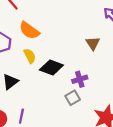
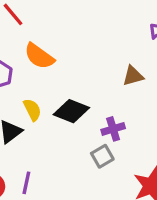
brown triangle: (93, 43) -> (133, 76), turned 48
yellow semicircle: (30, 56) -> (32, 110), moved

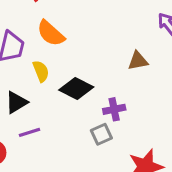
yellow semicircle: (32, 110) -> (41, 71), moved
purple line: (26, 183) -> (30, 132), moved, turned 55

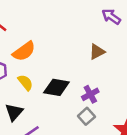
orange semicircle: (51, 33) -> (24, 51), turned -60

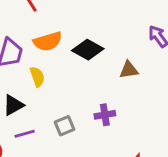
black diamond: (56, 87) -> (88, 50), moved
gray square: (86, 116) -> (65, 126), moved

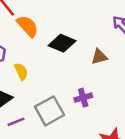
orange semicircle: (48, 41) -> (27, 26), moved, turned -110
gray square: (65, 126) -> (50, 111), size x1.6

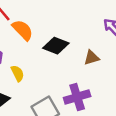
purple cross: (83, 98) -> (77, 97), size x1.5

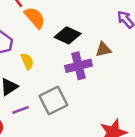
purple cross: (77, 97) -> (79, 66), moved

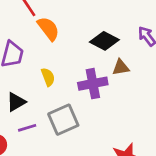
black diamond: (68, 35) -> (104, 41), moved
yellow semicircle: (27, 61) -> (48, 77), moved

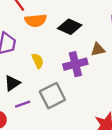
orange semicircle: (48, 29) -> (36, 20), turned 125
black diamond: (104, 41) -> (70, 27), moved

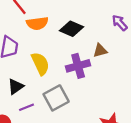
yellow semicircle: (38, 61) -> (40, 64), size x1.5

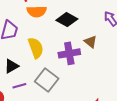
brown triangle: (100, 51) -> (90, 42), turned 48
gray square: (56, 98) -> (47, 80), turned -30

